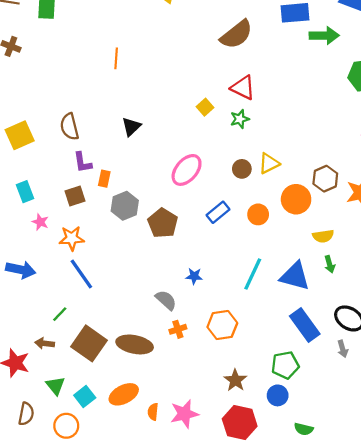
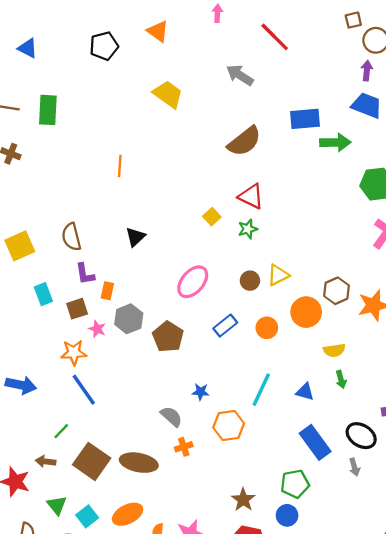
cyan rectangle: (25, 192) -> (43, 294), moved
pink star: (40, 222) -> (97, 329), moved
blue triangle: (295, 276) -> (305, 392), size x0.6
orange hexagon: (222, 325) -> (229, 426), moved

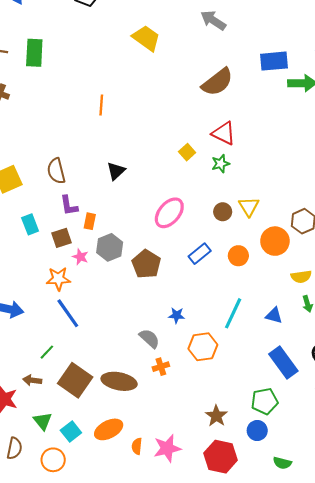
yellow triangle: (278, 275) -> (249, 207), turned -35

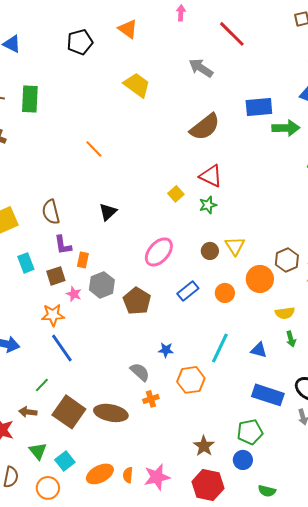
orange line: (101, 105) -> (94, 149), turned -48
blue rectangle: (283, 362) -> (268, 395), turned -36
orange ellipse: (109, 429) -> (100, 474), moved

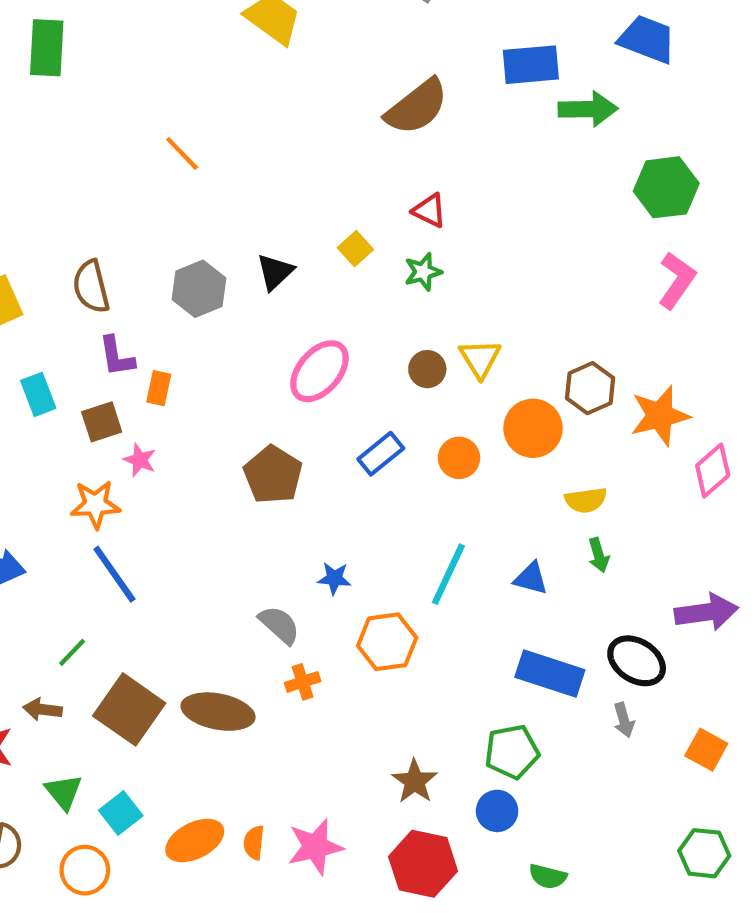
red triangle: (211, 176) -> (429, 211), size x0.7
black triangle: (108, 212) -> (275, 272), moved
gray hexagon: (102, 285) -> (199, 289), moved

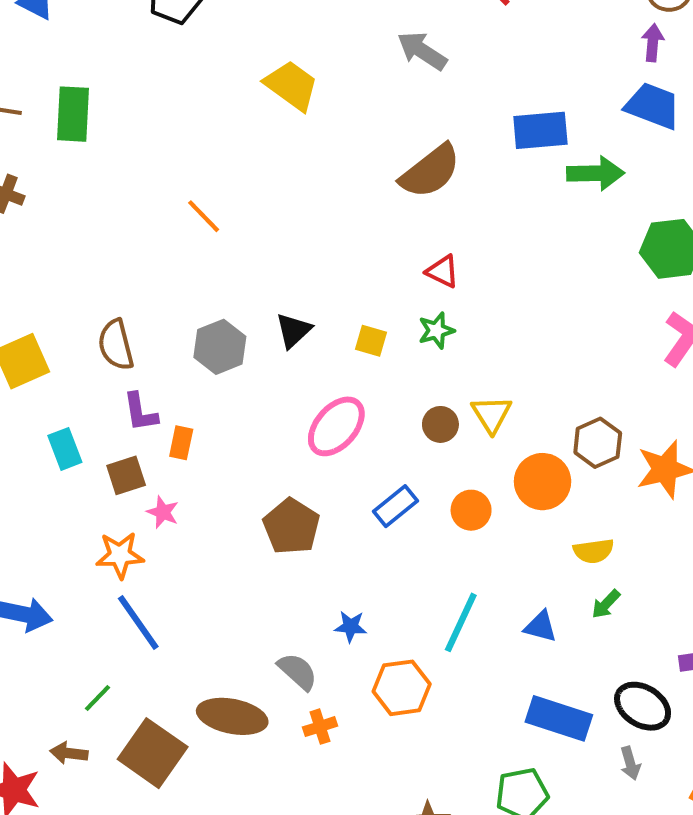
yellow square: (355, 249) -> (371, 341), moved, turned -32
green arrow: (599, 555) -> (606, 604), turned 60
brown ellipse: (218, 712) -> (232, 716), moved

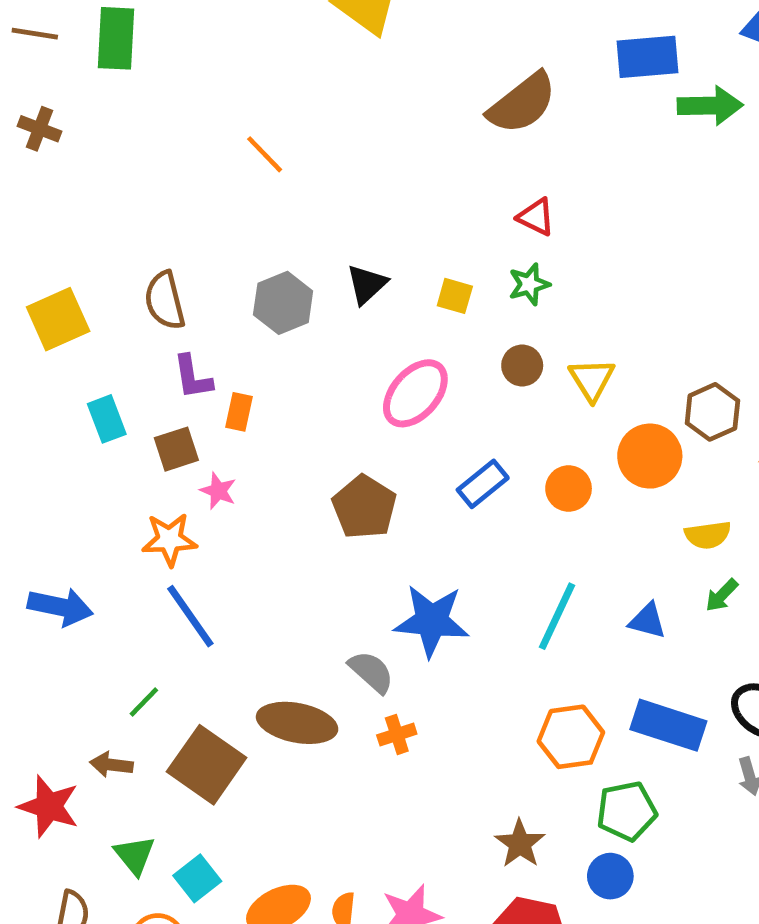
brown circle: (440, 424) -> (522, 366), moved
blue star: (351, 627) -> (432, 621), size x2.0
orange hexagon: (402, 688) -> (571, 737), moved

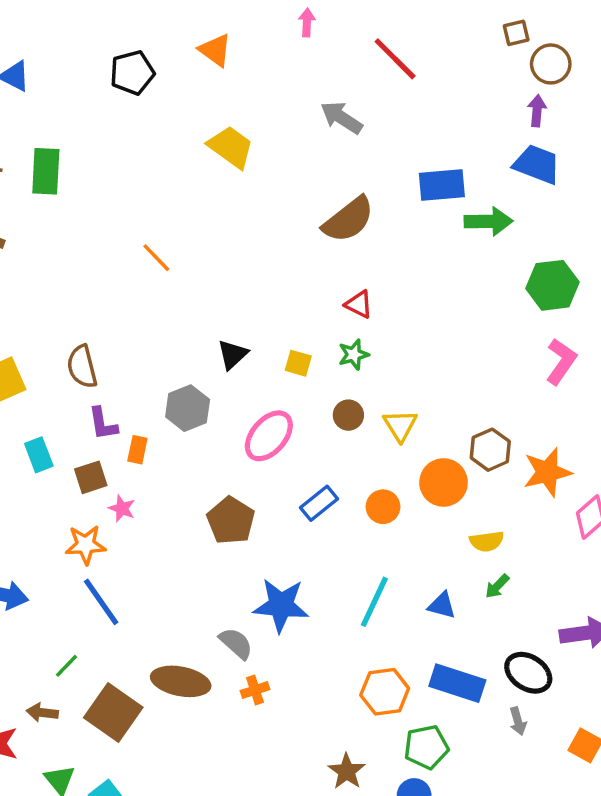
gray hexagon: (283, 303) -> (188, 408), moved

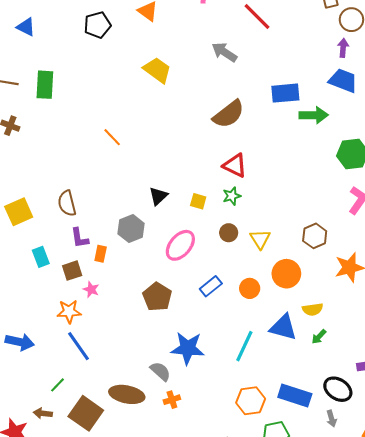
red triangle: (359, 304) -> (235, 166), size x1.4
brown hexagon: (490, 450) -> (315, 236), moved
blue triangle: (442, 605) -> (283, 327), moved, size x1.6

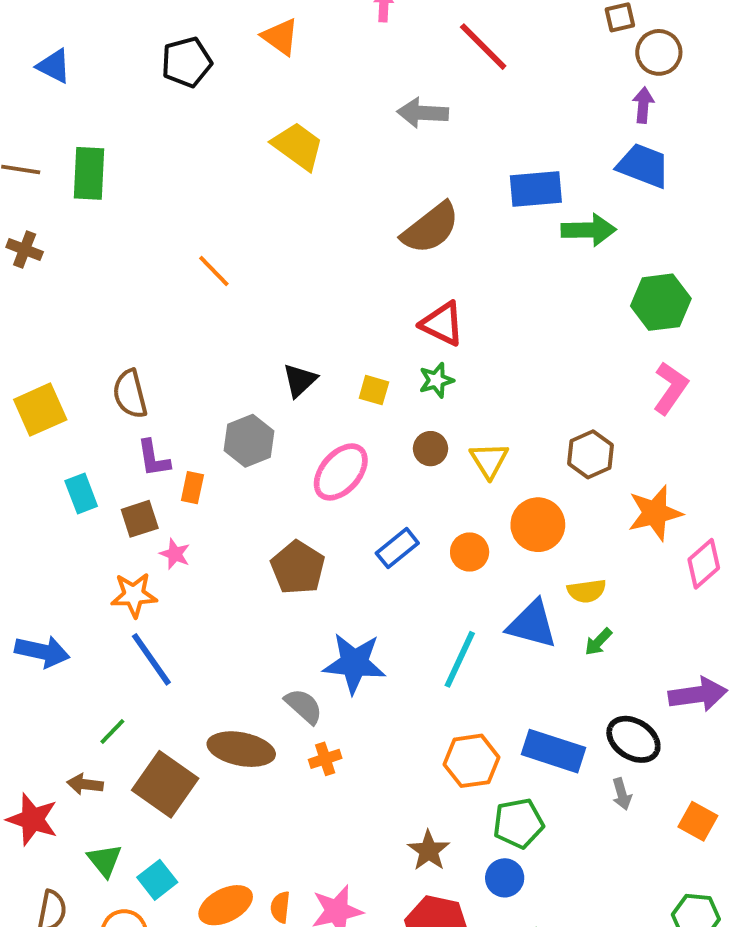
gray arrow: (224, 52) -> (423, 113), turned -30

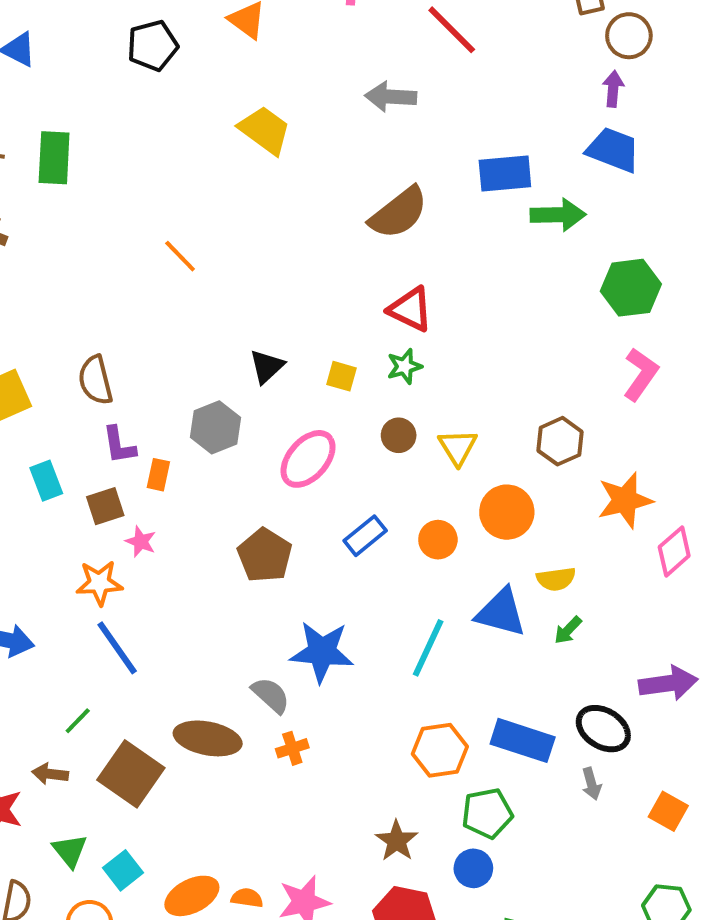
orange semicircle: (280, 907) -> (247, 898), turned 92

